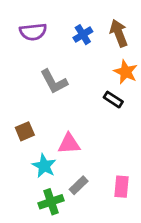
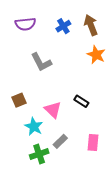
black rectangle: (113, 100) -> (81, 101), moved
pink triangle: (69, 144) -> (53, 110), turned 48

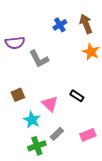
purple semicircle: (25, 24) -> (15, 43), moved
pink rectangle: (93, 142) -> (88, 135), turned 63

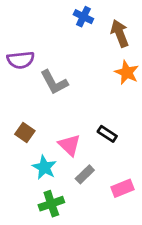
blue cross: (60, 25) -> (83, 17), moved, turned -32
brown square: (18, 95) -> (25, 132), turned -32
gray rectangle: (57, 134) -> (85, 174), moved

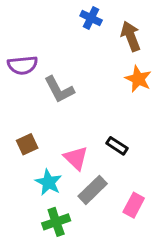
brown square: (25, 132) -> (27, 144), turned 30
gray rectangle: (85, 174) -> (93, 190), size x1.4
pink rectangle: (123, 188) -> (134, 205), turned -40

